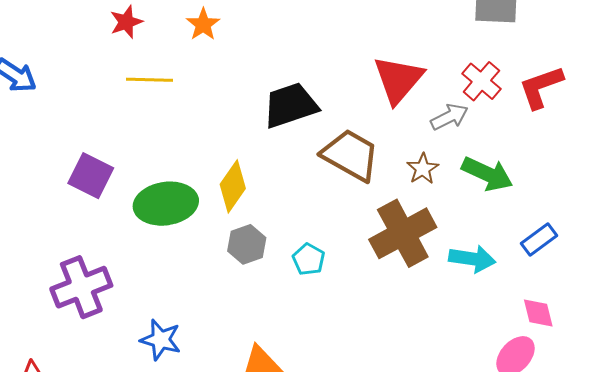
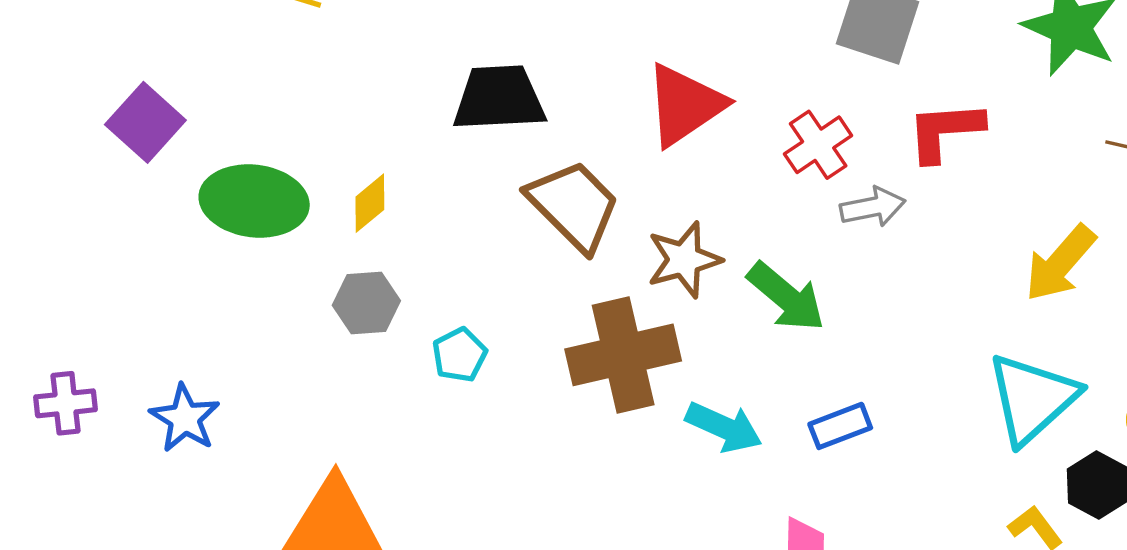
red L-shape: (541, 87) -> (945, 131), moved
gray arrow: (449, 117) -> (873, 207), moved
brown star: (423, 169) -> (684, 260), size x1.4
yellow diamond: (233, 186) -> (370, 203), size x0.7
purple cross: (81, 287) -> (65, 403), moved, size x0.6

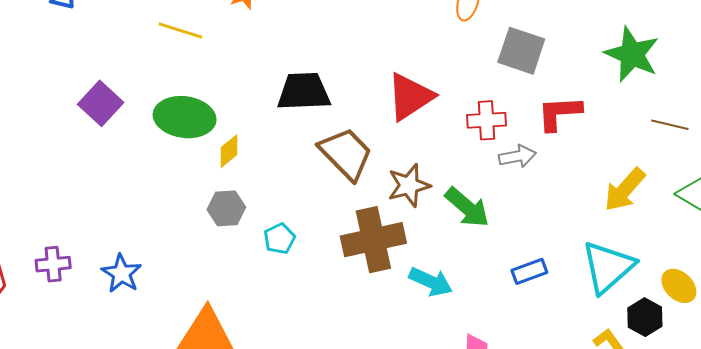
red cross: (818, 145) -> (486, 120), turned 30
green ellipse: (254, 201) -> (185, 117), moved
blue rectangle: (840, 426) -> (529, 271), moved

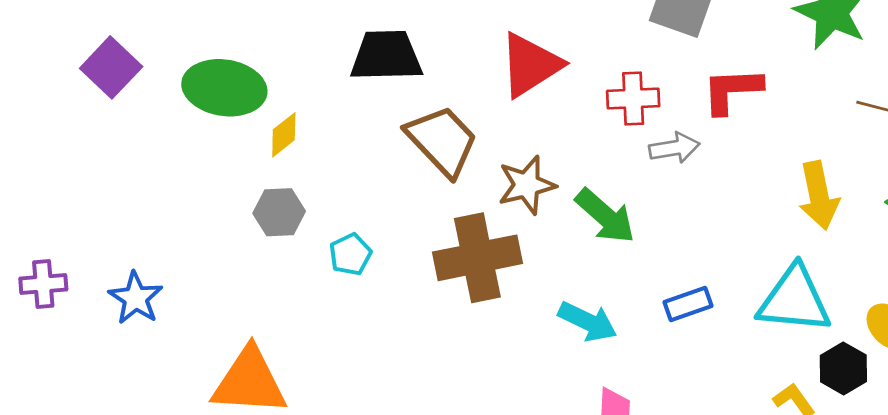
yellow arrow: (625, 190) -> (819, 195), turned -54
cyan triangle: (608, 267) -> (794, 300), turned 46
cyan arrow: (431, 282) -> (588, 322), moved

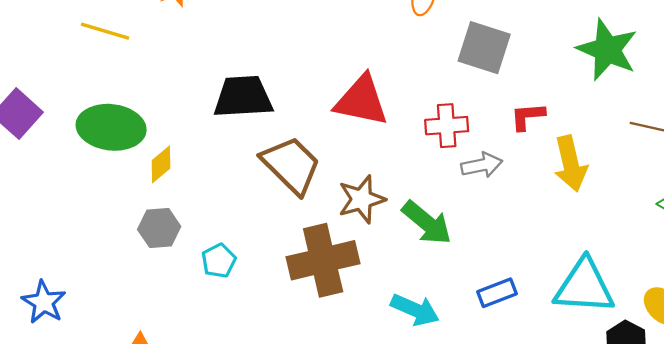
red triangle: (530, 65) -> (361, 101), turned 46
red L-shape: (732, 90) -> (528, 116), size x0.7
yellow arrow: (819, 195) -> (571, 164), moved

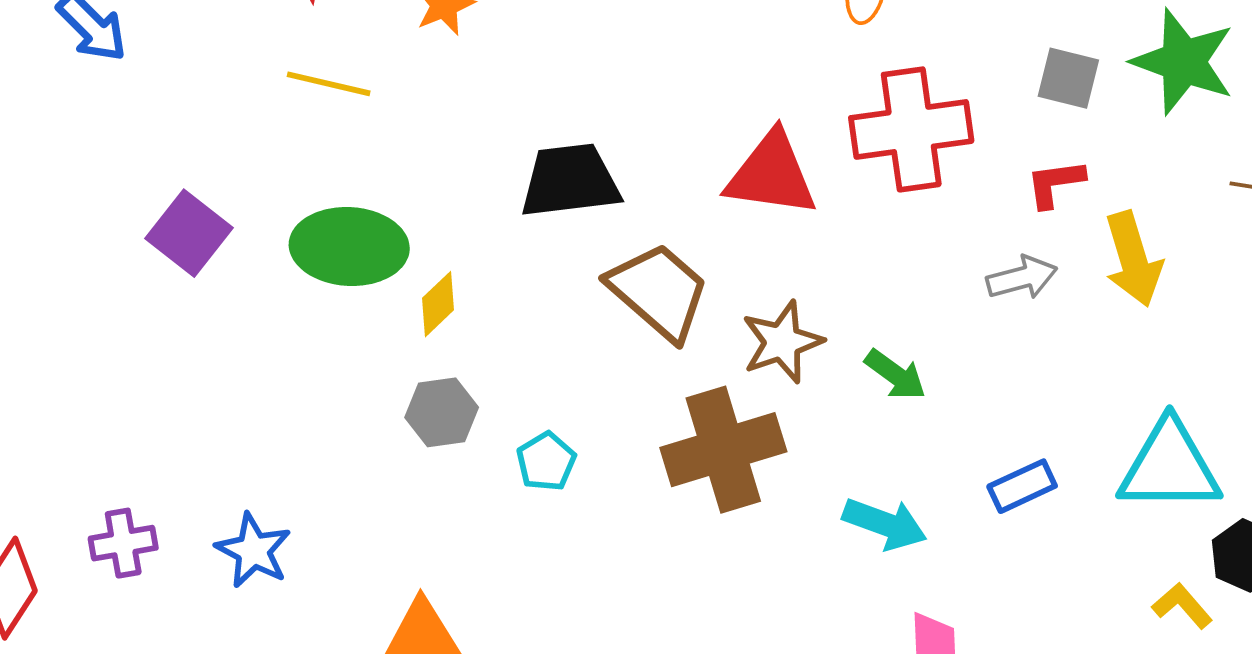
gray square: (484, 48) -> (1068, 78), moved, size x0.7
red cross: (447, 126) -> (911, 129), moved, size x1.6
gray arrow: (482, 165) -> (1022, 278), moved
green arrow: (427, 223) -> (895, 375), size x0.7

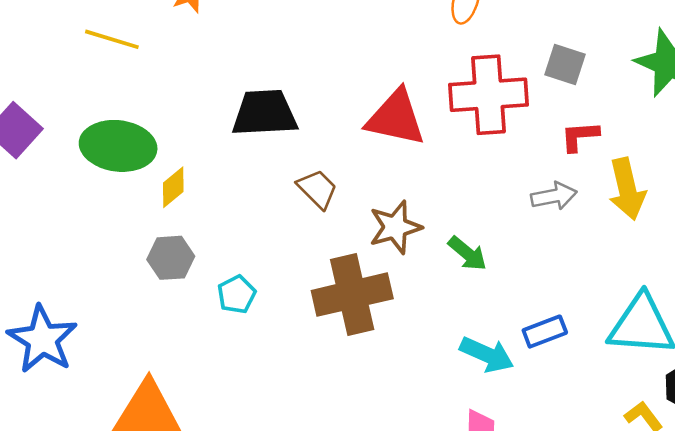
gray square: (1068, 78) -> (565, 64), moved
brown trapezoid: (659, 291) -> (317, 189), size x0.6
cyan arrow: (885, 524) -> (487, 354), moved
blue star: (253, 551) -> (42, 339), size x1.4

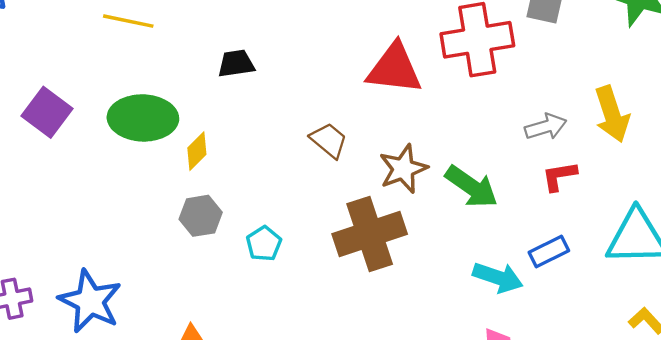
black trapezoid: (265, 113) -> (236, 63), moved, size x0.6
red L-shape: (580, 136) -> (559, 176), moved
green arrow: (467, 254) -> (472, 187), size x1.4

